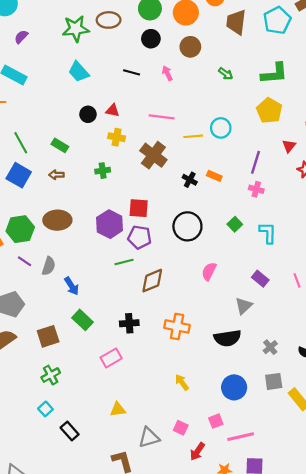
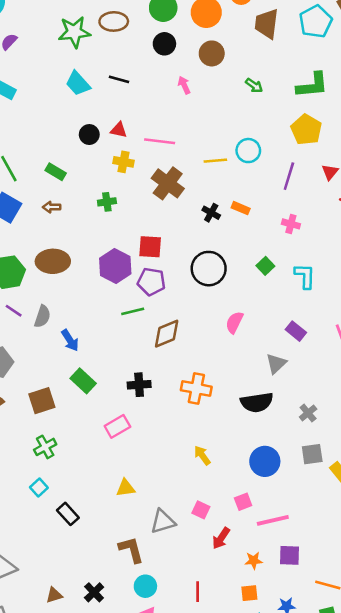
black line: (132, 72) -> (119, 79), moved
pink line: (162, 117) -> (160, 141), moved
purple line: (255, 162) -> (289, 176), moved

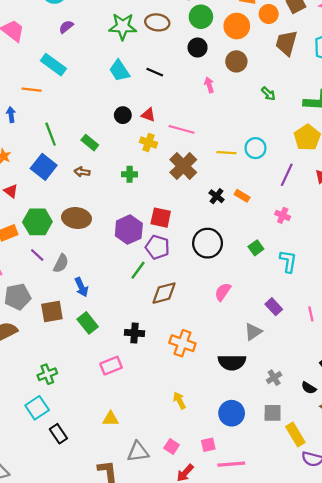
green line: (133, 311) -> (138, 270), turned -48
brown square: (42, 401) -> (52, 311), moved
cyan square: (39, 488) -> (37, 408), size x1.5

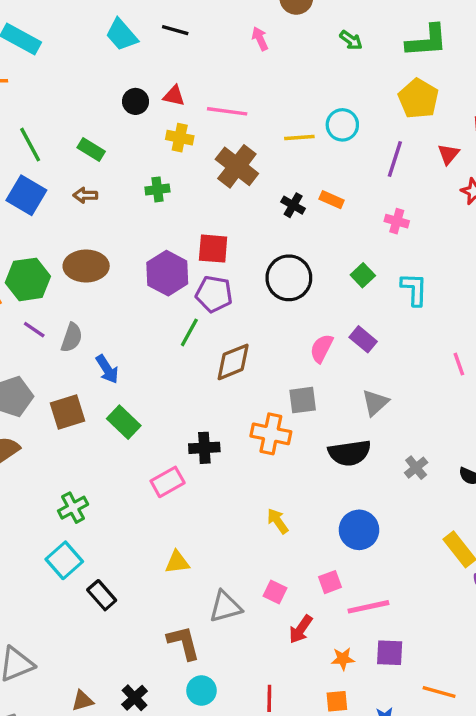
purple rectangle: (274, 307) -> (363, 339), moved
black cross: (134, 333) -> (204, 448), moved
gray square: (273, 413) -> (303, 400), moved

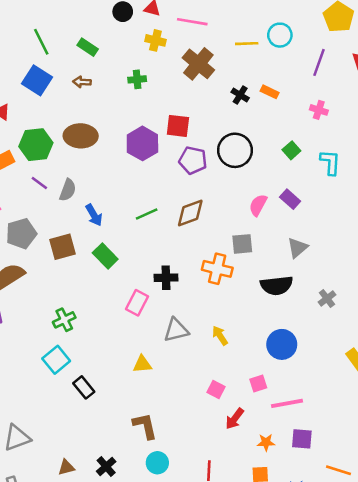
purple pentagon: (214, 294) -> (193, 160), moved
green line: (189, 332) -> (147, 214), moved, turned 35
pink rectangle: (168, 482) -> (137, 303), turned -35
gray triangle: (225, 607) -> (176, 330), moved

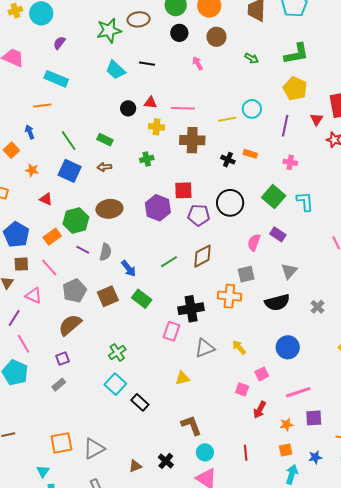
brown cross: (198, 64) -> (192, 140), turned -30
green square: (291, 150) -> (274, 197), size x1.6
black cross: (166, 278) -> (191, 309), size x1.4
pink square: (258, 383) -> (262, 374), moved

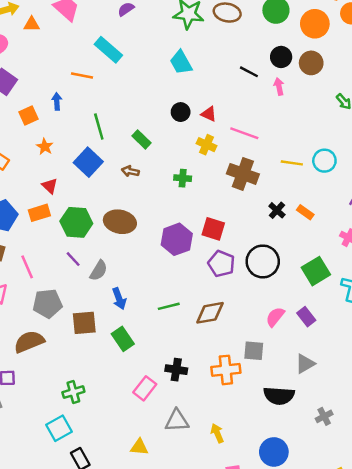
black circle: (179, 33) -> (281, 57), moved
black line: (147, 64) -> (249, 72), moved
orange rectangle: (52, 237) -> (39, 213), moved
orange cross: (229, 296) -> (226, 370), turned -30
black cross: (191, 309) -> (176, 370), size x0.7

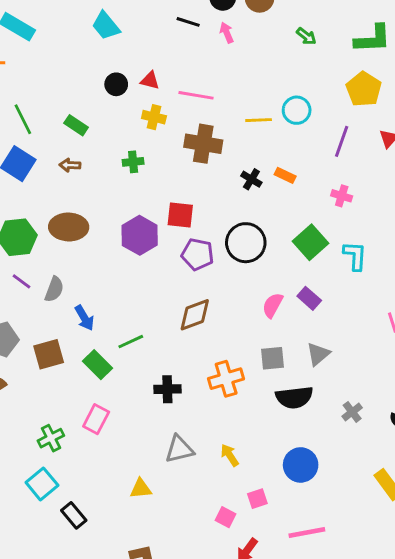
green line: (169, 306) -> (131, 342), moved
gray square: (254, 351) -> (273, 358), moved
pink rectangle: (145, 388) -> (96, 419), moved

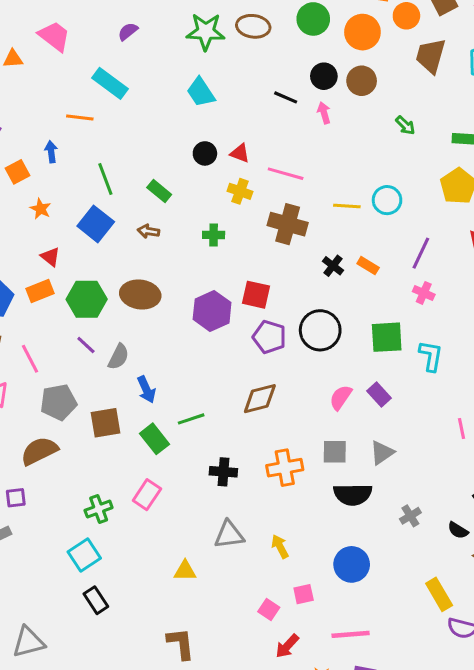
purple line: (342, 141) -> (421, 253), moved
green square: (311, 242) -> (387, 337), turned 32
black rectangle: (74, 515) -> (96, 600), moved

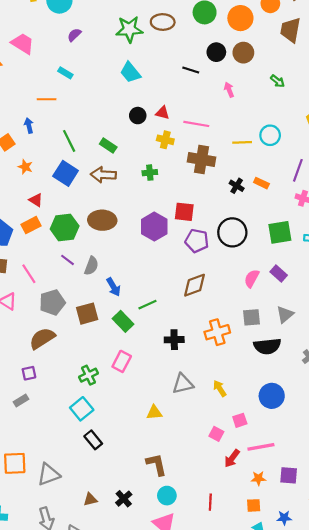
cyan rectangle: (110, 83) -> (65, 73), size x0.6
pink arrow: (324, 113) -> (229, 90), moved
brown arrow: (148, 231) -> (103, 175), size x1.6
pink line: (351, 634) -> (261, 447), moved

